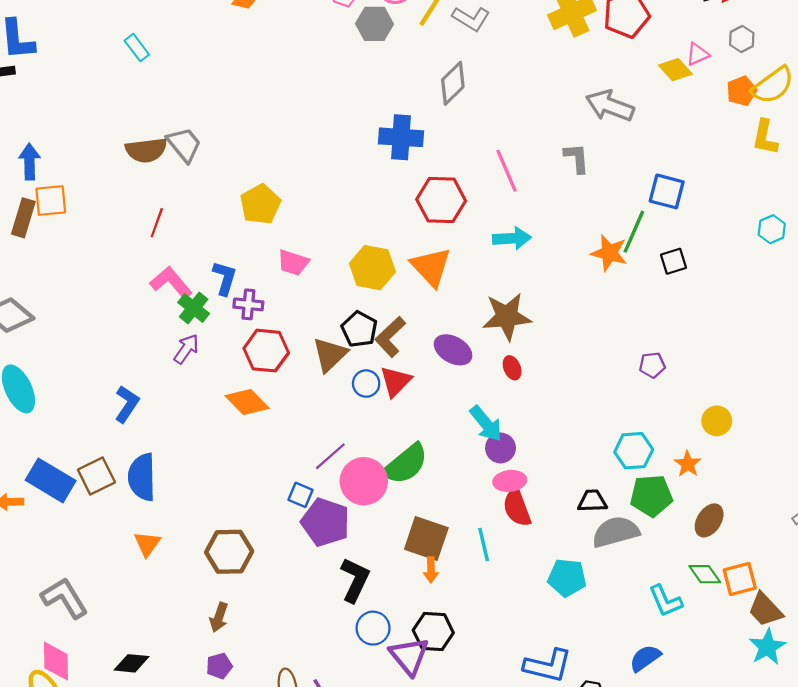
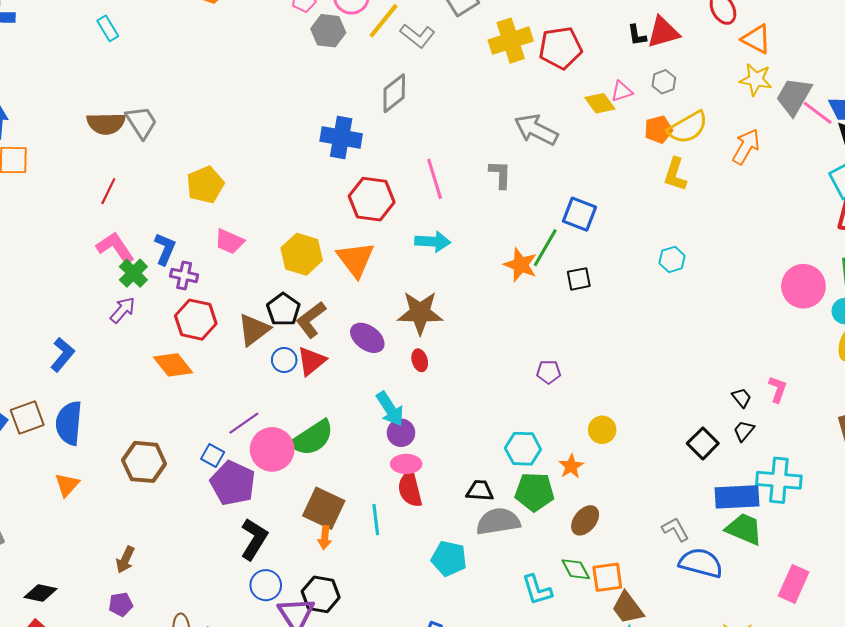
brown hexagon: (229, 552) -> (144, 462), moved

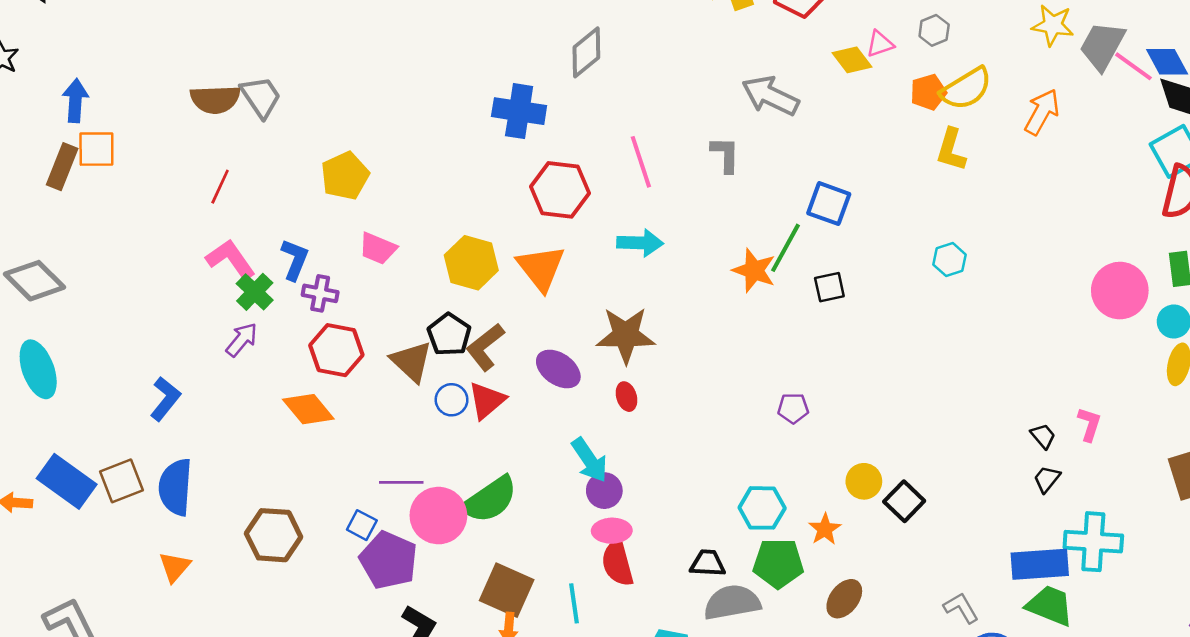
brown triangle: (254, 330) -> (411, 362), turned -39
purple line: (244, 423) -> (401, 482), turned 36
black square: (703, 443) -> (904, 501), moved

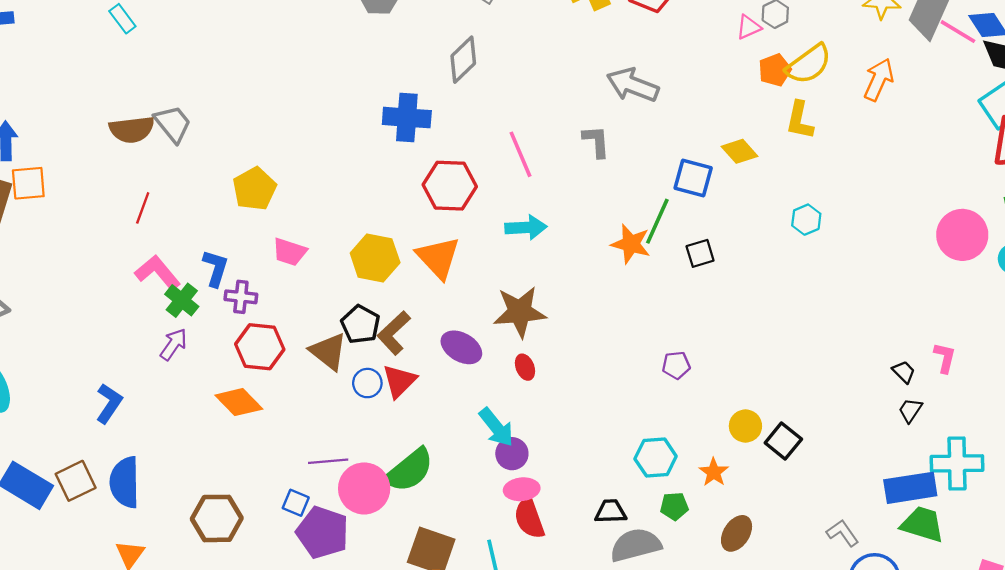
pink triangle: (880, 44) -> (749, 27), moved
yellow diamond: (852, 60) -> (740, 151), moved
green pentagon: (778, 563) -> (674, 506), size x0.6

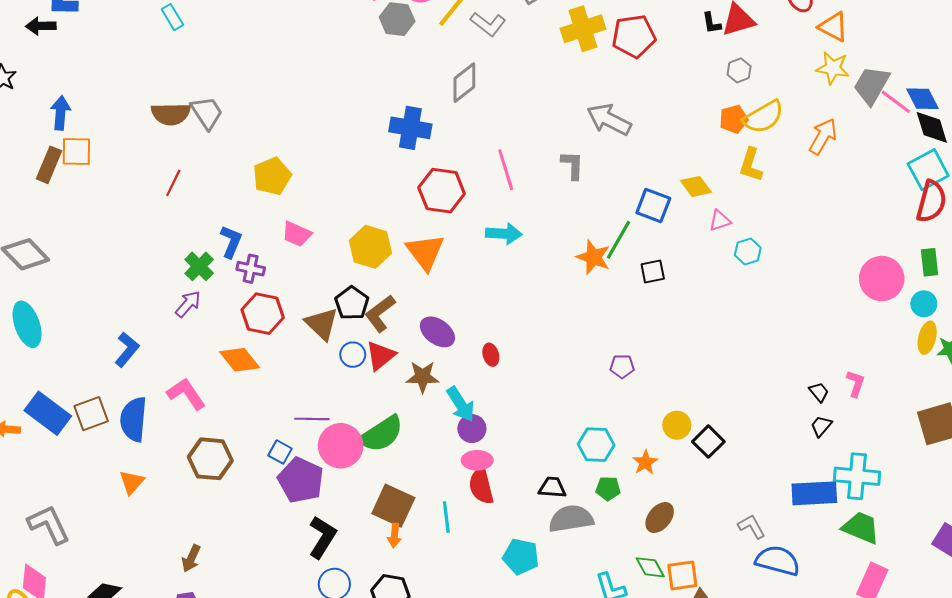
pink triangle: (749, 27) -> (720, 221), moved
pink L-shape: (158, 273) -> (186, 394), moved
brown star: (520, 312) -> (423, 377), moved, size x0.7
green trapezoid: (923, 524) -> (861, 528), moved

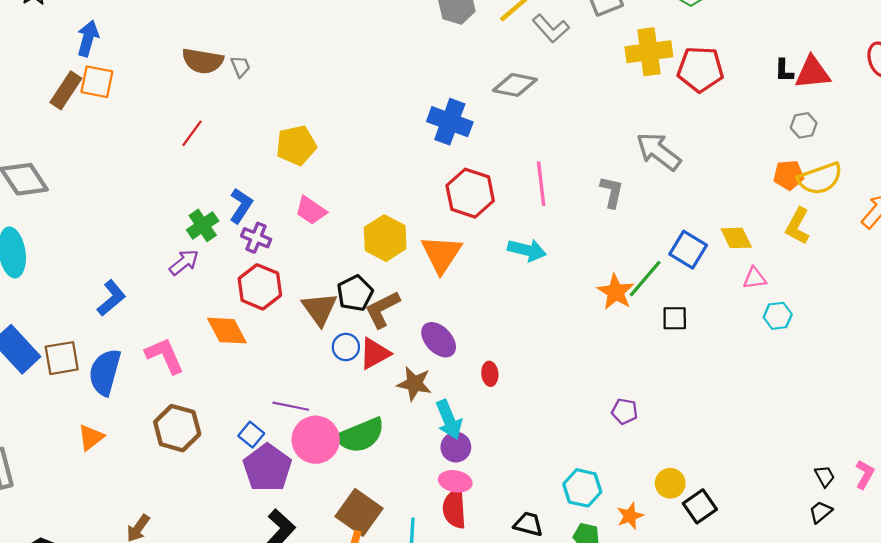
gray diamond: (464, 83) -> (515, 85), turned 39
gray trapezoid: (207, 113) -> (240, 67), size x0.6

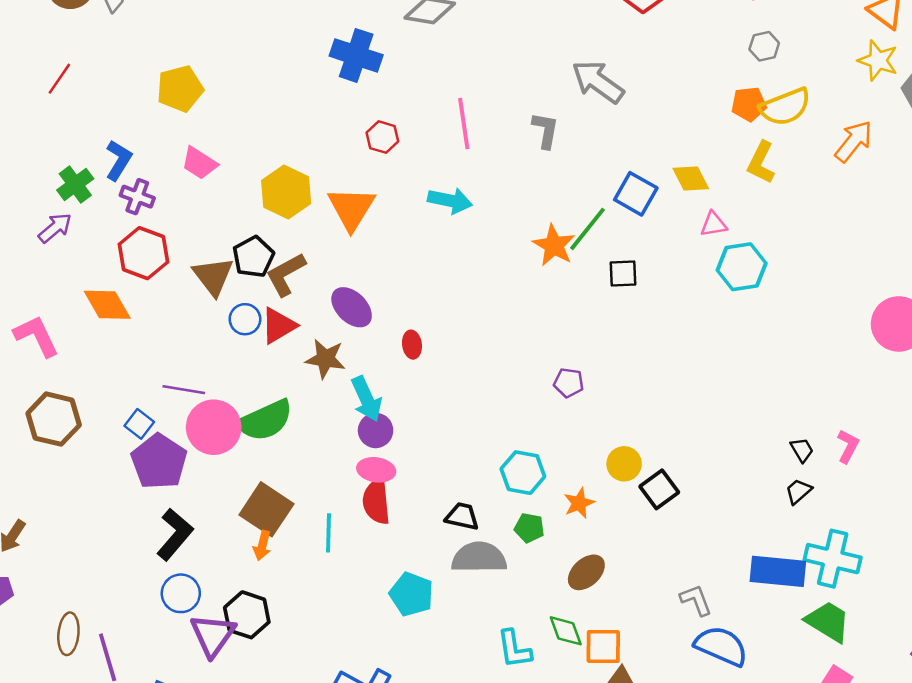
red hexagon: (470, 193) -> (382, 137), size x0.6
cyan hexagon: (778, 316) -> (742, 267), size x1.5

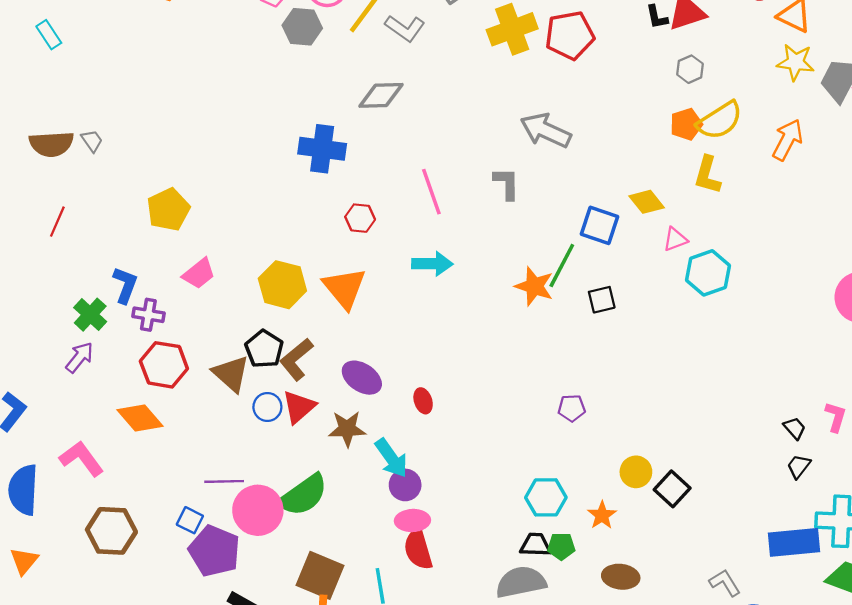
pink trapezoid: (199, 163) -> (199, 274), turned -60
black trapezoid: (462, 516) -> (536, 545), moved
brown ellipse: (586, 572) -> (621, 577), turned 60

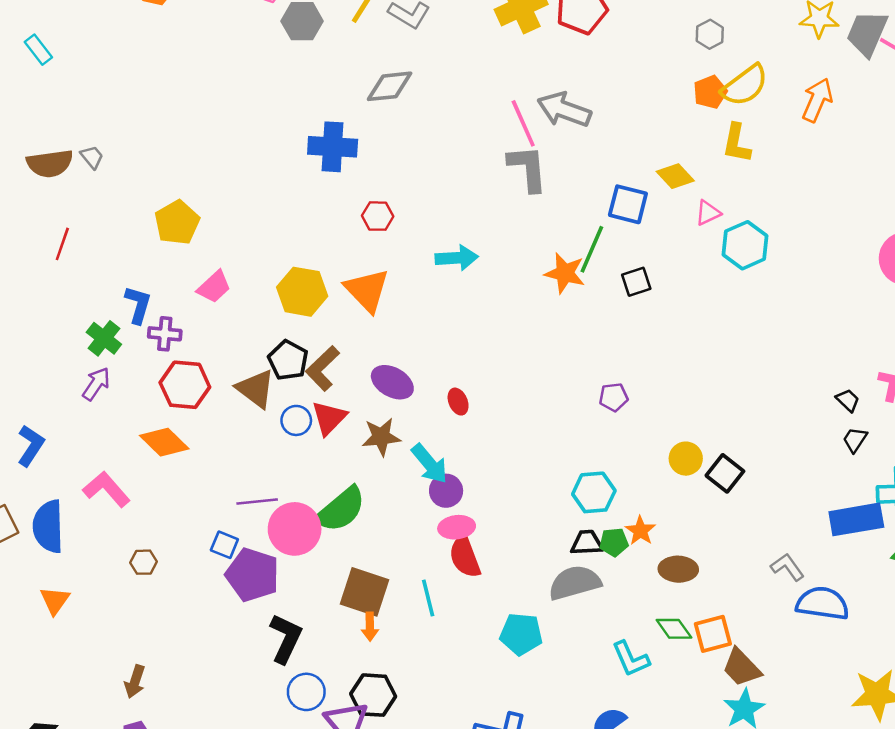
gray L-shape: (507, 184) -> (528, 168), size x1.4
pink line: (431, 192) -> (523, 123), moved
orange star: (602, 515) -> (640, 531), moved
brown hexagon: (111, 531) -> (144, 562), size x0.5

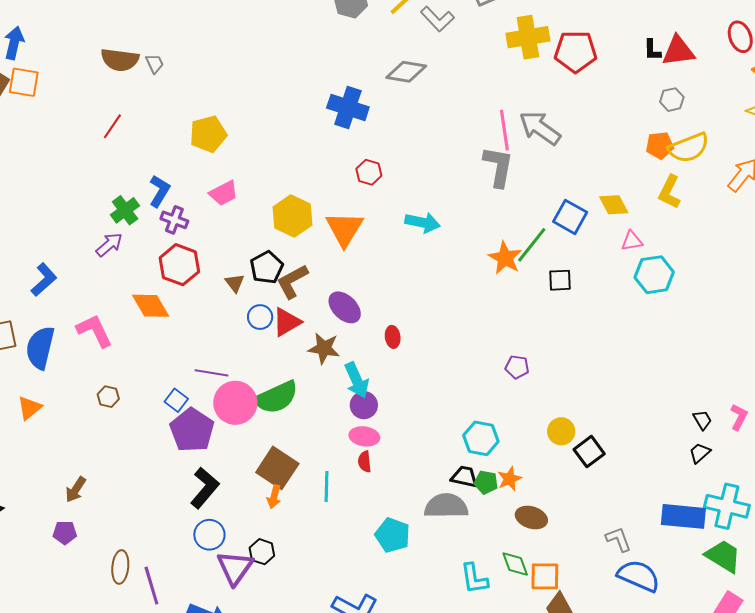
brown triangle: (256, 389) -> (235, 283), size x0.6
red semicircle: (465, 557) -> (365, 462), size x0.6
black hexagon: (373, 695) -> (262, 552), size x0.7

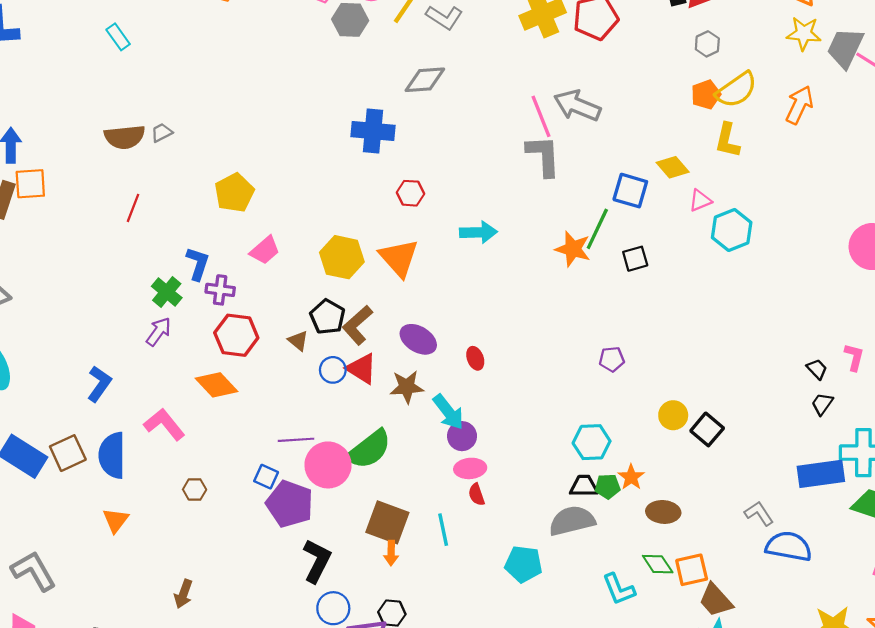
gray trapezoid: (155, 64) -> (162, 133), turned -80
red triangle: (287, 322) -> (362, 369), turned -44

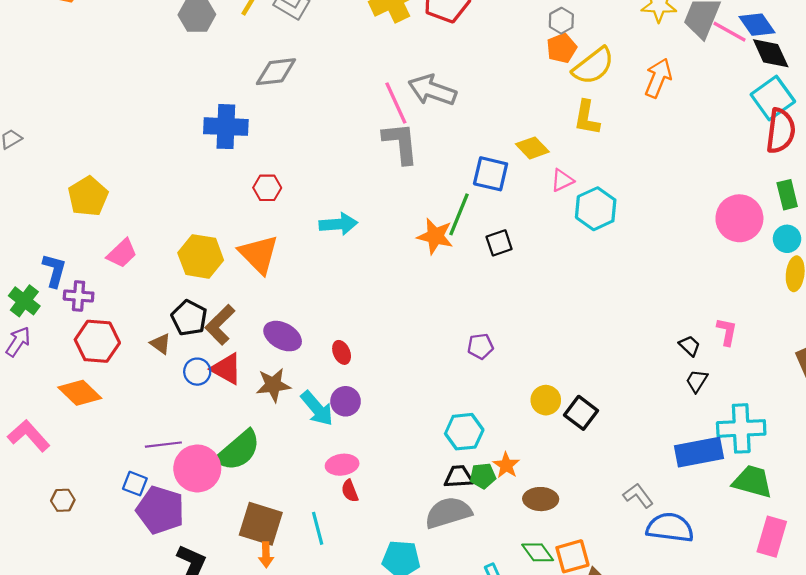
orange pentagon: (706, 95) -> (562, 48), moved
purple circle: (462, 436) -> (346, 401), moved

